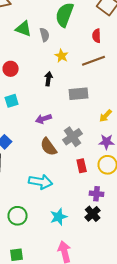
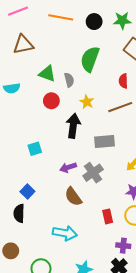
red circle: (11, 69) -> (51, 101), moved
black arrow: (49, 79) -> (73, 126), size x1.6
gray cross: (73, 137) -> (93, 173), moved

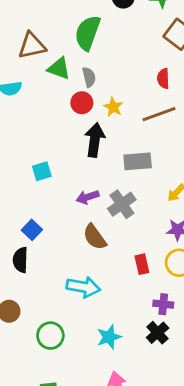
brown triangle: (23, 44) -> (32, 46), moved
green semicircle: (90, 59) -> (88, 33), moved
red circle: (51, 101) -> (82, 103), moved

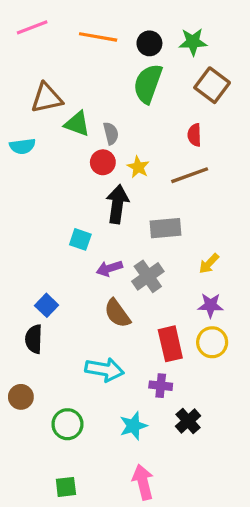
green semicircle: (88, 33) -> (148, 84), moved
cyan square: (42, 171) -> (80, 239), moved, turned 36
red rectangle: (142, 264) -> (170, 344), size x1.5
purple cross: (163, 304) -> (161, 386), moved

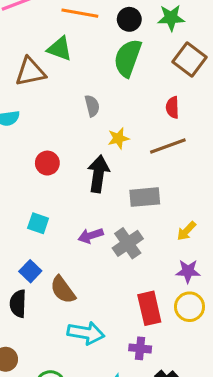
green triangle: (77, 124) -> (60, 49), moved
red circle: (103, 162) -> (47, 163), moved
yellow star: (138, 167) -> (118, 138), turned 30
cyan square: (80, 239) -> (38, 223), moved
brown semicircle: (117, 313) -> (63, 290), moved

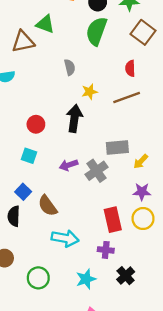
red circle: (47, 163) -> (36, 124), moved
gray rectangle: (145, 197) -> (117, 148), moved

